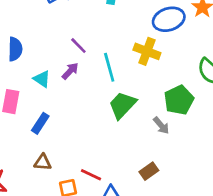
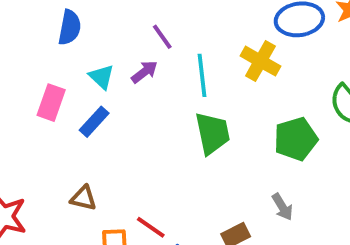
green trapezoid: (122, 105) -> (212, 133), turned 116
blue rectangle: (40, 123) -> (94, 122), moved
gray arrow: (161, 125) -> (282, 207), moved

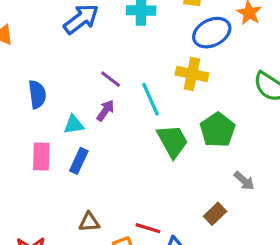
cyan triangle: (102, 77) -> (74, 125), turned -35
green pentagon: (296, 139) -> (218, 130), moved

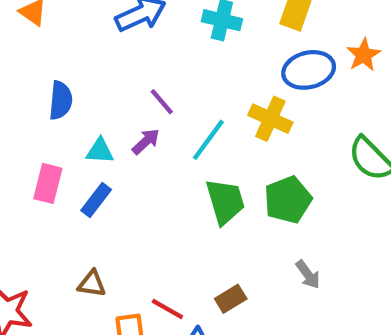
cyan line: (150, 99) -> (208, 140), turned 48
brown rectangle: (215, 214) -> (231, 299), moved

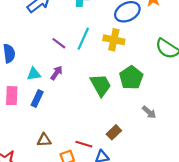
cyan line: (208, 140) -> (83, 39), moved
purple arrow: (146, 141) -> (56, 73), moved

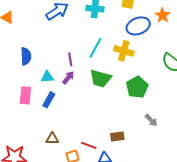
purple line: (59, 43) -> (70, 59), moved, turned 40
green trapezoid: (101, 85) -> (101, 78), moved, turned 130
brown rectangle: (114, 132) -> (117, 137), turned 32

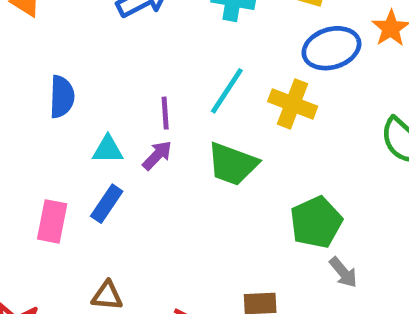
green pentagon: (137, 87) -> (316, 222), moved
pink rectangle: (25, 95) -> (52, 221), moved

